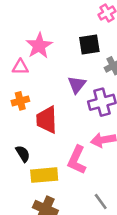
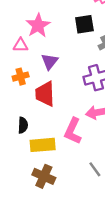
purple triangle: (77, 85) -> (50, 61), moved
black semicircle: (23, 154) -> (23, 125), turned 35

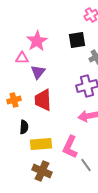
purple triangle: (50, 61) -> (38, 72), moved
orange cross: (21, 77) -> (14, 100), moved
pink L-shape: (73, 131) -> (70, 147), moved

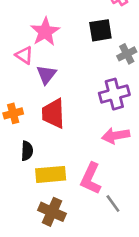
pink triangle: (22, 58) -> (24, 55), turned 32

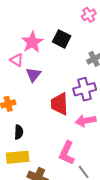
black square: (100, 30) -> (62, 39), moved, turned 36
red trapezoid: (53, 113) -> (59, 104), moved
yellow rectangle: (51, 174) -> (18, 157), moved

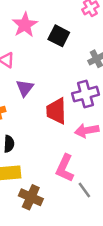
pink star: (32, 42) -> (25, 25), moved
purple triangle: (33, 75) -> (25, 88), moved

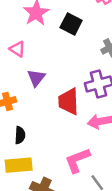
pink L-shape: (65, 168) -> (77, 160), turned 44

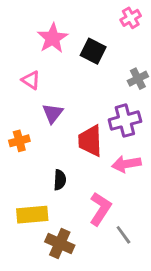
black semicircle: (20, 135) -> (60, 180), moved
pink L-shape: (77, 160) -> (100, 209), turned 144

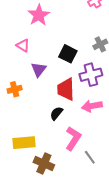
black square: (93, 51) -> (68, 54), moved
black semicircle: (60, 180) -> (56, 113), moved, turned -144

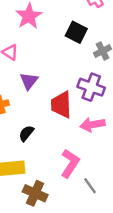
black square: (68, 54) -> (76, 32), moved
purple cross: (91, 75) -> (91, 87), turned 35
black semicircle: (56, 113) -> (26, 133), moved

